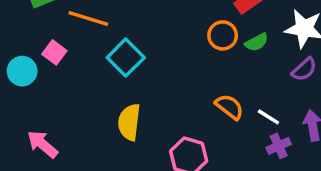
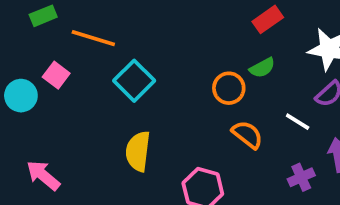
orange circle: (223, 35) -> (229, 88), moved
green semicircle: (257, 42) -> (262, 68), moved
white line: (268, 117) -> (298, 122), moved

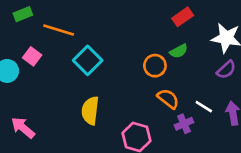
white line: (298, 122) -> (204, 107), moved
purple cross: (301, 177) -> (184, 124), moved

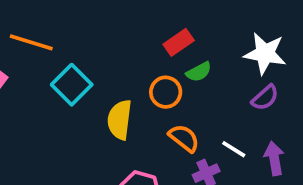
red rectangle: (183, 17) -> (179, 42), moved
yellow semicircle: (90, 111) -> (120, 120), moved

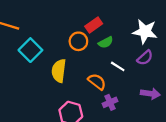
orange circle: (166, 92) -> (78, 41), moved
white line: (234, 149) -> (118, 66), moved
purple arrow: (274, 158) -> (150, 94), turned 108

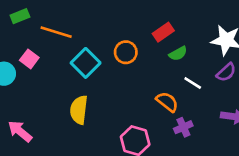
orange circle: (78, 41) -> (126, 52), moved
yellow semicircle: (59, 71) -> (79, 110), moved

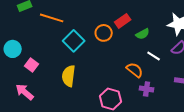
red rectangle: (163, 32) -> (123, 21), moved
pink square: (29, 59) -> (32, 65), moved
purple cross: (183, 127) -> (147, 89), turned 32

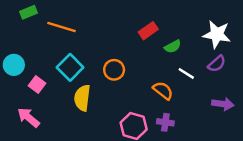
orange circle: (104, 33) -> (114, 70), moved
cyan square: (74, 41) -> (70, 67), moved
purple cross: (147, 89) -> (165, 122), moved

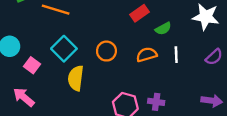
purple semicircle: (217, 64) -> (214, 57), moved
white line: (186, 73) -> (176, 55), turned 56
orange semicircle: (163, 91) -> (147, 55), moved, turned -54
purple arrow: (223, 104) -> (212, 101), moved

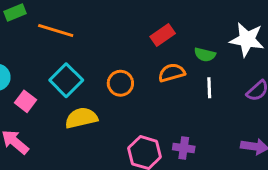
green semicircle: (163, 29) -> (205, 55), moved, turned 42
orange semicircle: (147, 55) -> (172, 73), moved
yellow semicircle: (76, 78) -> (81, 118), turned 70

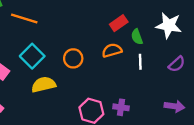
red rectangle: (163, 35) -> (119, 23), moved
green semicircle: (205, 55) -> (137, 37), turned 56

